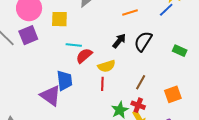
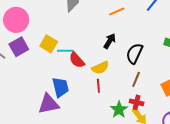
yellow square: (59, 19) -> (49, 44), moved, turned 36
black semicircle: (143, 41) -> (134, 53), moved
red semicircle: (84, 56) -> (77, 60), turned -84
purple triangle: (51, 96) -> (48, 104), turned -40

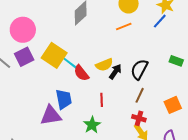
black arrow: (110, 41) -> (115, 72), moved
yellow square: (49, 44) -> (54, 55), size x1.4
cyan line: (65, 51) -> (70, 63), turned 35
yellow semicircle: (100, 68) -> (104, 65), moved
green star: (119, 110) -> (92, 125), moved

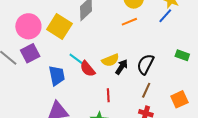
yellow square: (54, 55) -> (59, 26), moved
blue trapezoid: (64, 99) -> (57, 76), moved

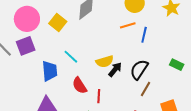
blue line: (165, 16) -> (144, 35), moved, turned -35
yellow square: (59, 26) -> (58, 22), size x0.7
red semicircle: (88, 69) -> (80, 86), moved
brown line: (146, 90) -> (145, 89), moved

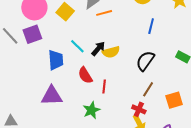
orange line: (128, 25) -> (104, 13), moved
black arrow: (115, 69) -> (98, 49), moved
brown line: (145, 89) -> (148, 89), moved

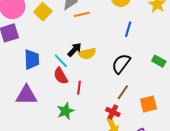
cyan line: (77, 46) -> (61, 61), moved

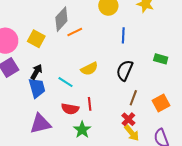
black arrow: (75, 50) -> (36, 72), moved
red semicircle: (61, 76) -> (70, 109), moved, turned -36
red cross: (113, 112) -> (128, 119), turned 32

